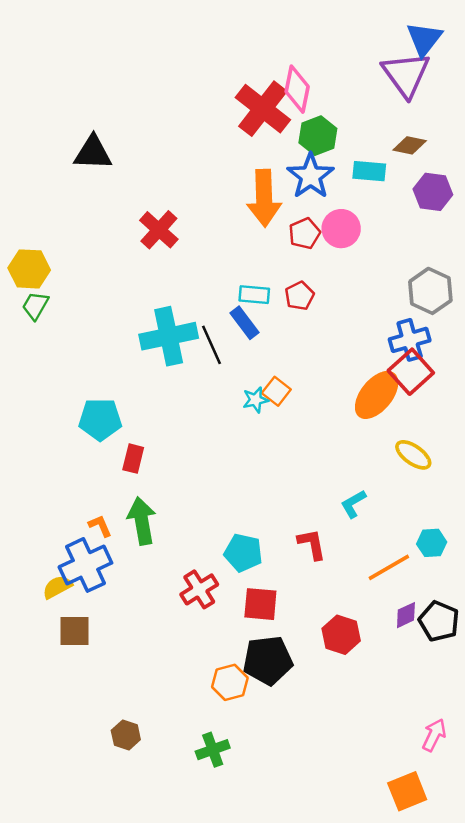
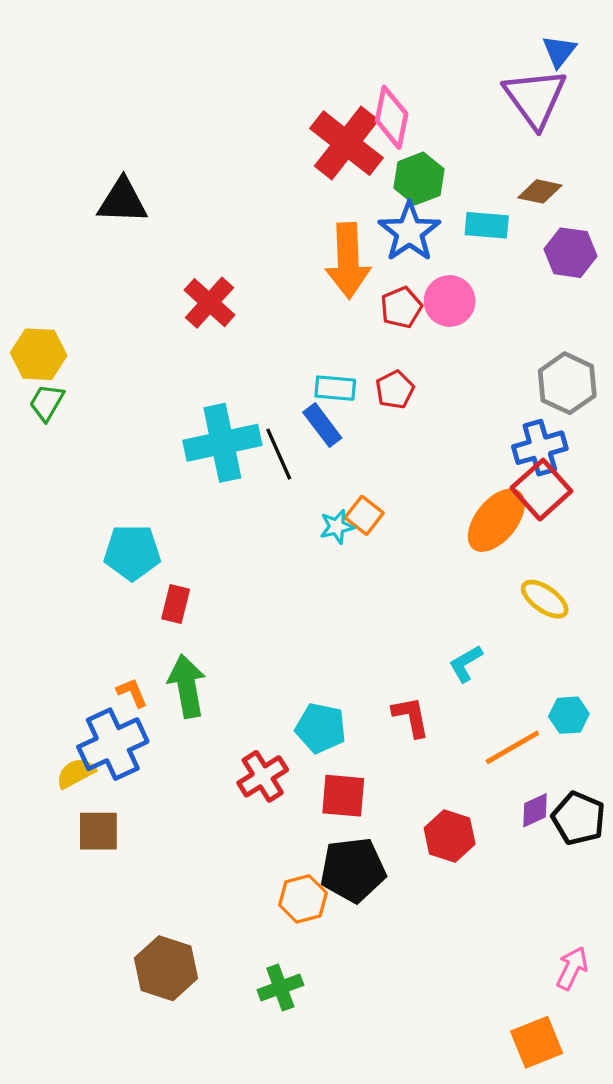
blue triangle: (424, 39) -> (559, 51), size x0.7
brown hexagon: (126, 735) -> (166, 968), size x1.6

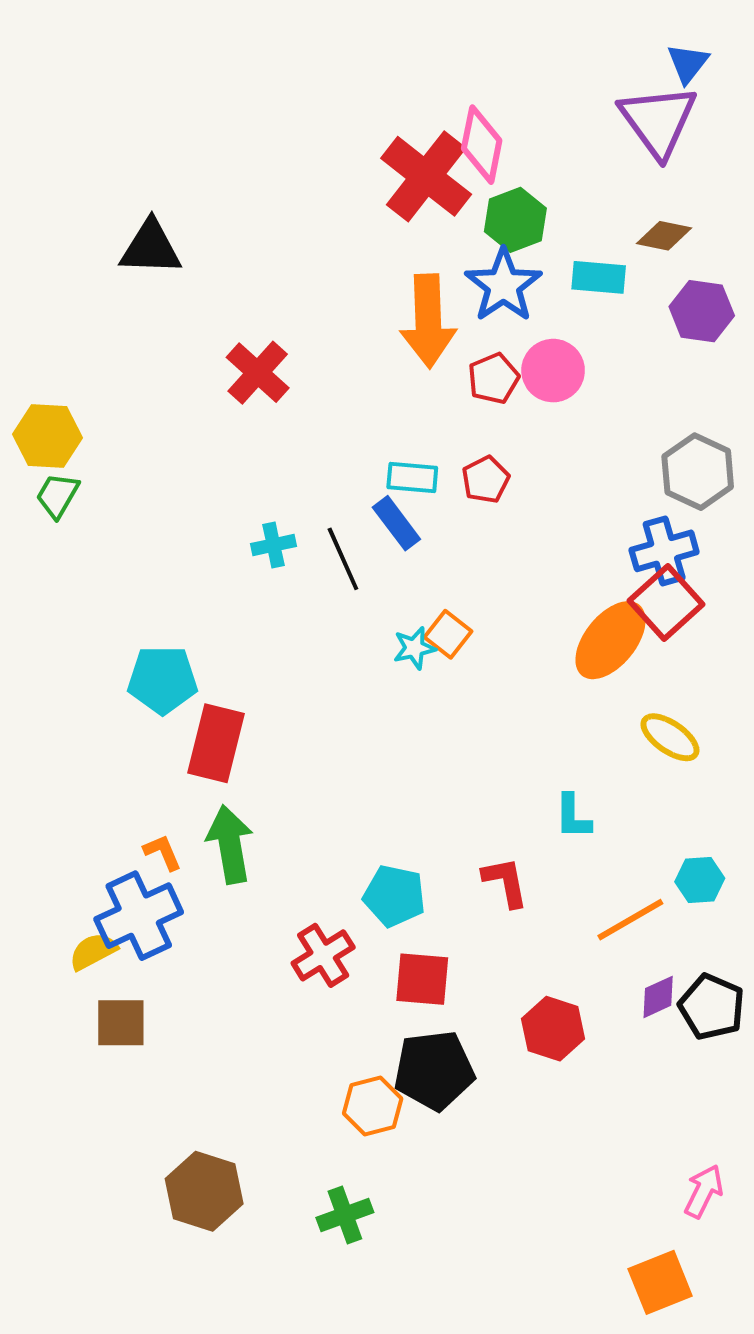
cyan cross: (222, 443) -> (274, 545), size x0.5
red rectangle: (176, 604) -> (216, 743), size x1.6
cyan L-shape: (466, 664) -> (573, 817), turned -60

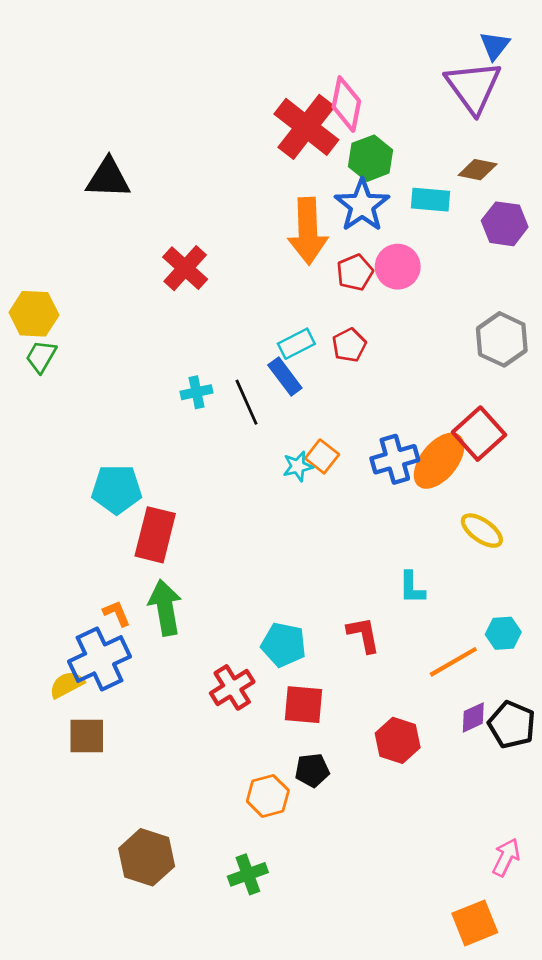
cyan rectangle: (412, 478) -> (296, 344), turned -32
blue cross: (664, 551) -> (395, 459), moved
black pentagon: (434, 1070) -> (312, 770), size x0.6

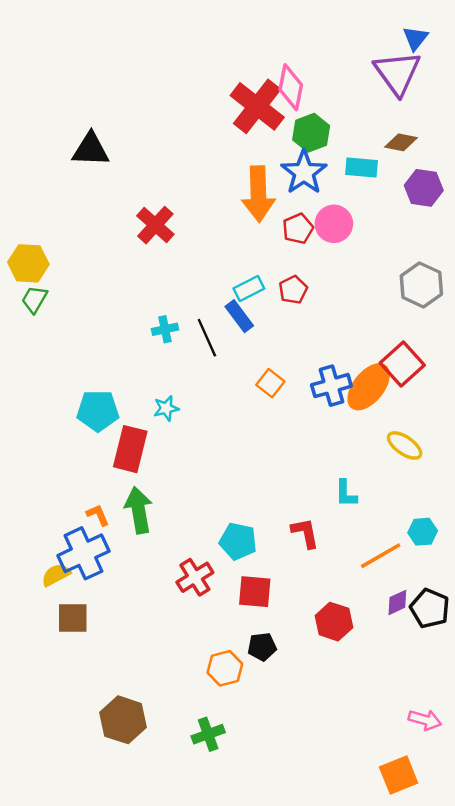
cyan star: (298, 466) -> (166, 408), moved
pink arrow: (506, 857) -> (425, 720), turned 80

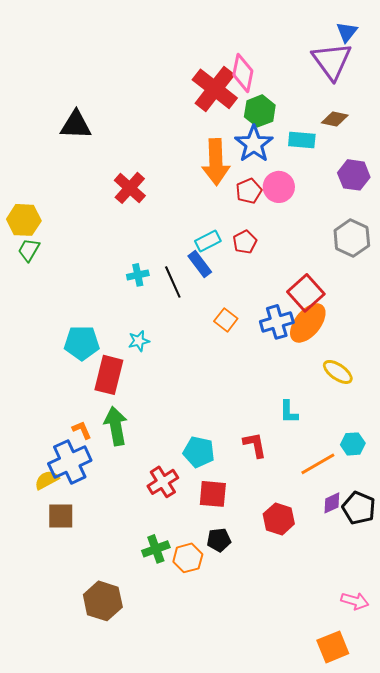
purple hexagon: (424, 188) -> (354, 175), moved
red square: (402, 364) -> (306, 293), moved
green cross: (208, 734) -> (156, 549), moved

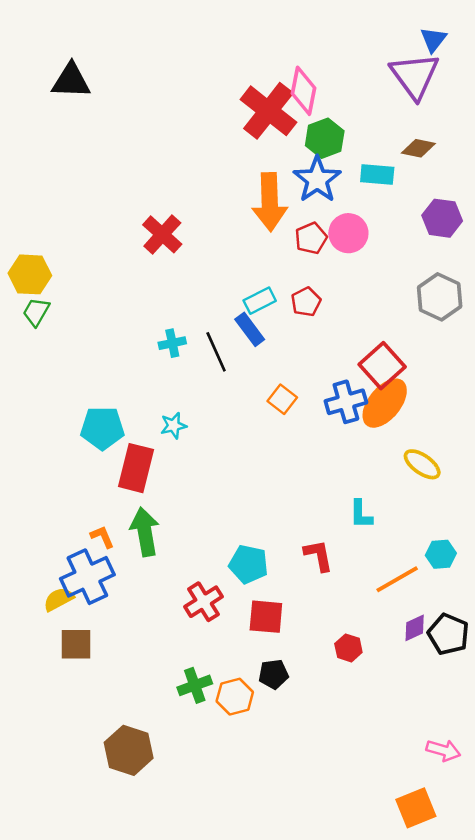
black triangle: (76, 125) -> (71, 81), moved
red hexagon: (279, 519) -> (348, 648), size x0.7

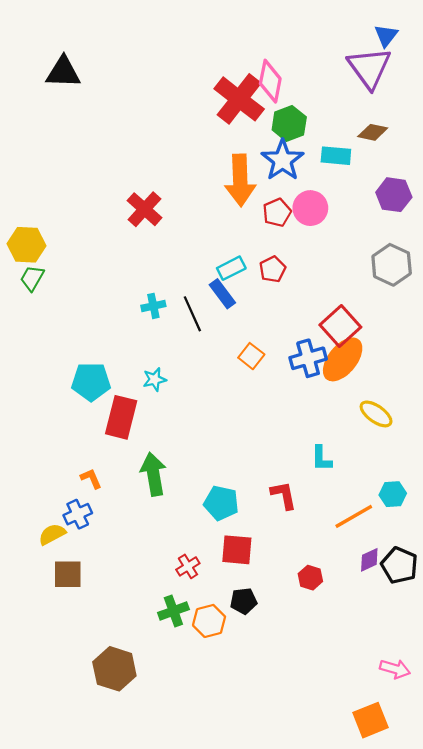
green arrow: (145, 532) -> (153, 474), moved
blue cross: (87, 577) -> (78, 514), size x0.6
red cross: (204, 602) -> (188, 566), moved, size x0.7

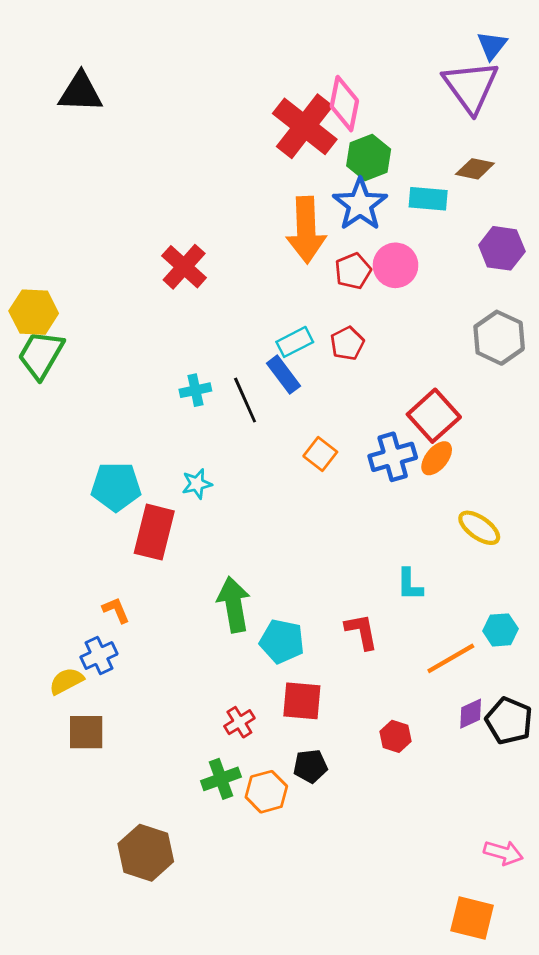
green trapezoid: (32, 278) -> (41, 355), size x1.5
orange ellipse: (343, 359) -> (437, 458), size x0.6
green arrow: (153, 474) -> (234, 604), moved
orange square: (370, 720) -> (472, 918), turned 36

